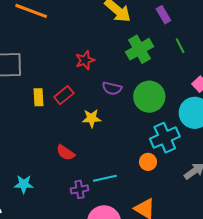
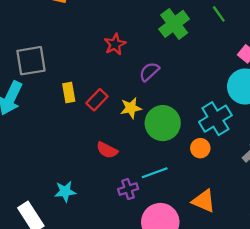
purple semicircle: (112, 88) -> (149, 72), turned 132
red rectangle: (64, 95) -> (97, 100), moved
green circle: (149, 97) -> (163, 123), moved

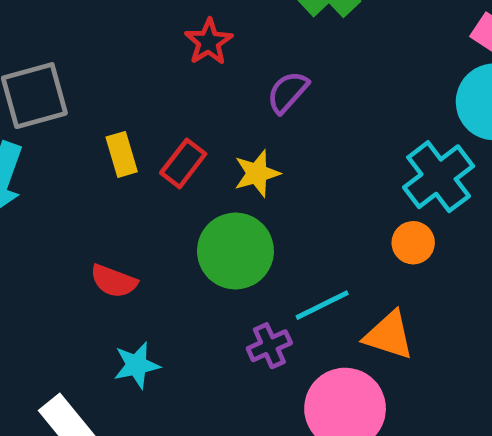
green circle: (163, 123) -> (235, 251), moved
red semicircle: (107, 150) -> (114, 281), moved
orange triangle: (204, 201) -> (389, 335), moved

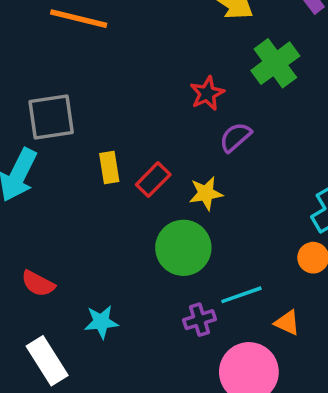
red star: (209, 42) -> (207, 93), moved
red semicircle: (114, 281) -> (38, 284), moved
orange triangle: (389, 335) -> (287, 323), size x0.7

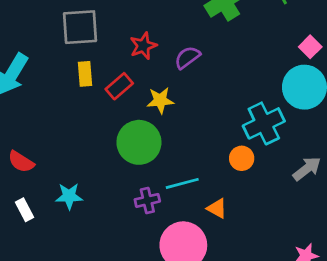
red star: (207, 93) -> (143, 46), moved
gray square: (51, 117) -> (80, 27), moved
white rectangle: (47, 361) -> (25, 210), moved, size x0.6

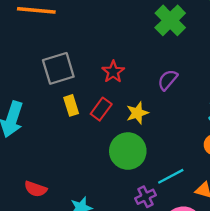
purple semicircle: (187, 57) -> (168, 80), moved

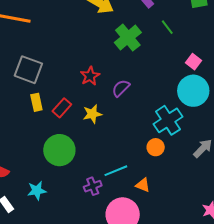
gray square: (58, 68) -> (28, 70), turned 32
red star: (113, 72) -> (90, 76), moved
green circle: (128, 151) -> (59, 150), moved

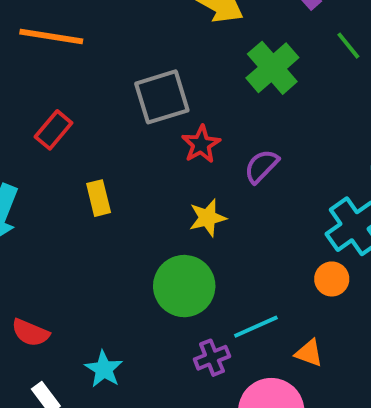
gray square: (28, 70) -> (162, 97), moved, turned -36
red rectangle: (62, 108) -> (54, 130), moved
green circle: (59, 150) -> (184, 286), moved
cyan star: (37, 191) -> (104, 369), turned -30

